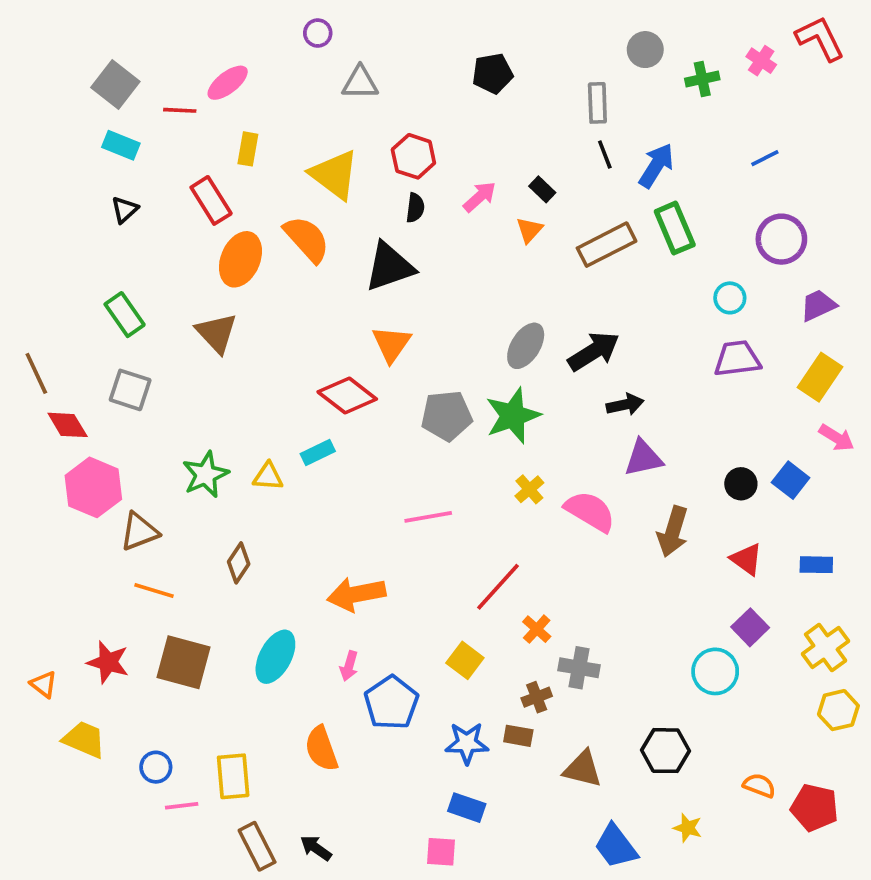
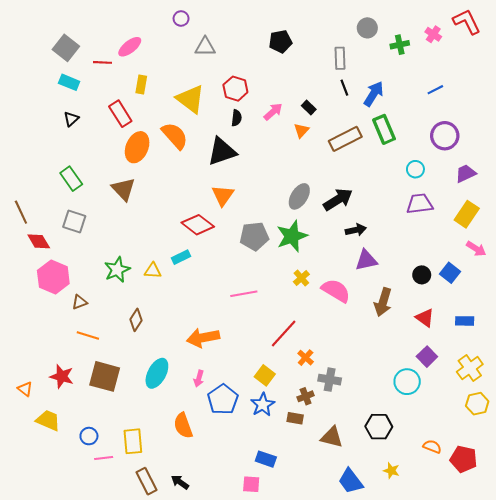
brown triangle: (139, 532) -> (80, 302), size x0.7
blue star: (467, 743) -> (263, 405), moved, turned -30

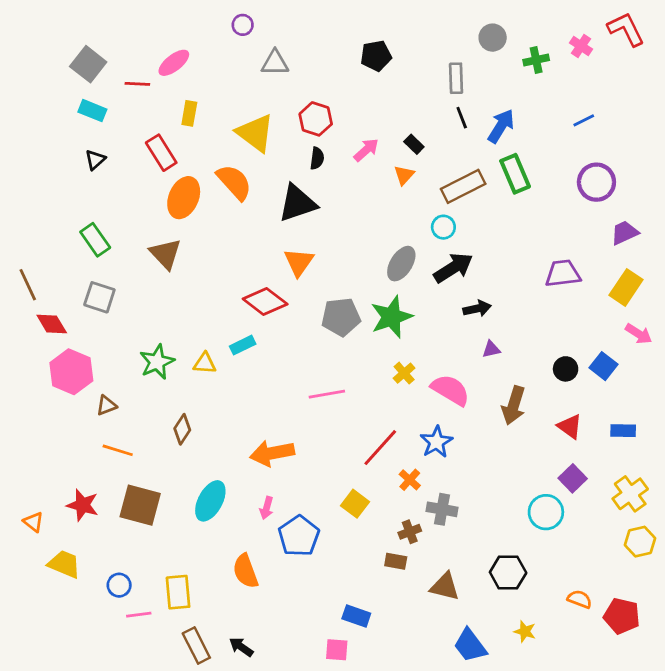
cyan circle: (415, 169) -> (443, 227), moved
purple triangle: (366, 260) -> (491, 349), size x0.6
blue star: (263, 405) -> (436, 442), moved

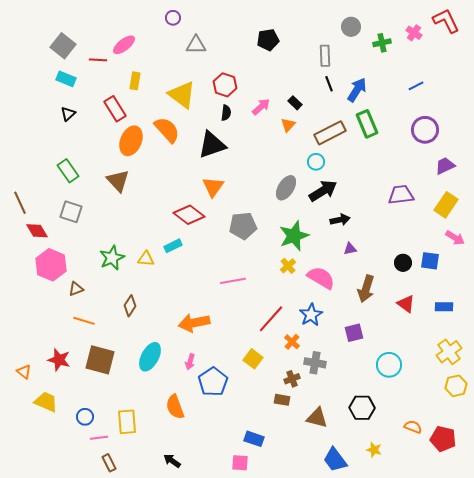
green star: (391, 317) -> (294, 236), moved
blue square: (603, 366) -> (430, 261), turned -30
purple square: (573, 478) -> (354, 333), moved, turned 30
brown rectangle: (196, 646) -> (109, 463), moved, size x0.7

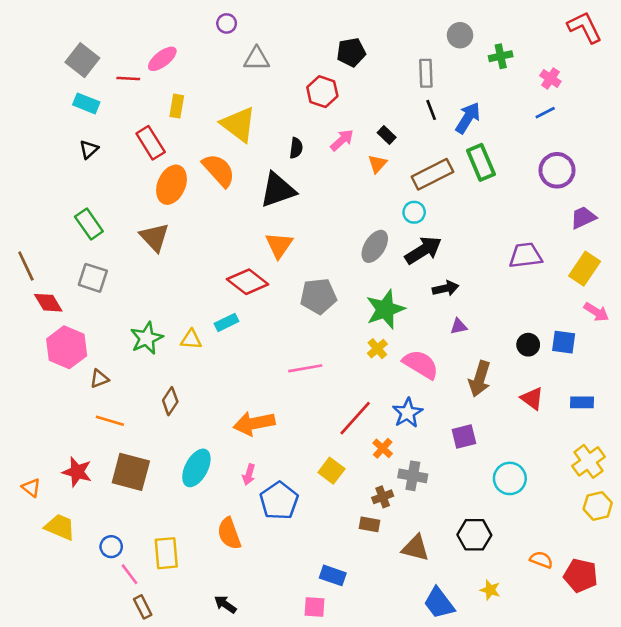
pink cross: (414, 33) -> (550, 79), moved
red hexagon: (225, 85) -> (322, 92), moved
pink line: (99, 438) -> (130, 574), turned 60

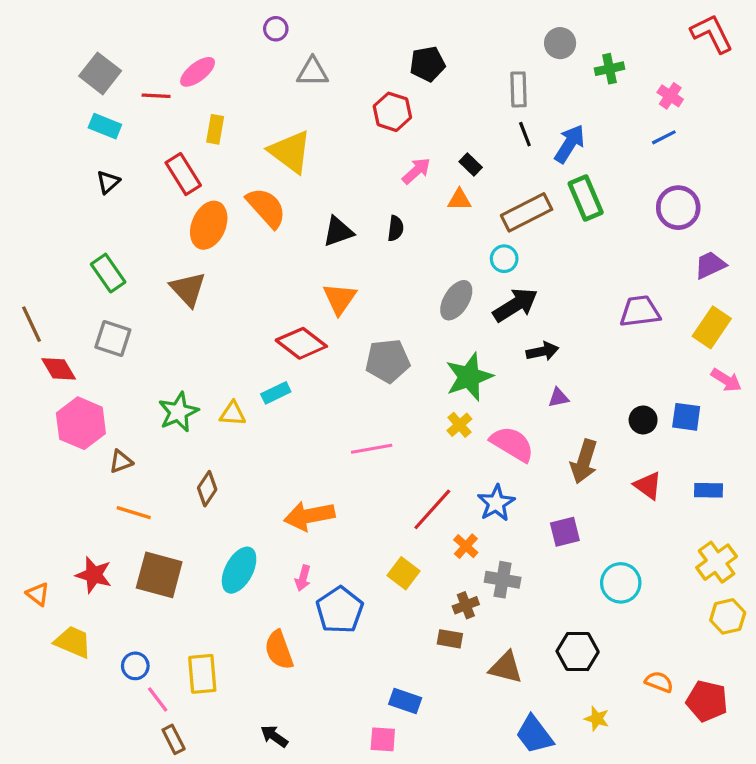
black semicircle: (296, 148) -> (396, 228), moved
orange triangle: (377, 164) -> (459, 200), turned 48
black triangle: (278, 190) -> (338, 232), size x0.7

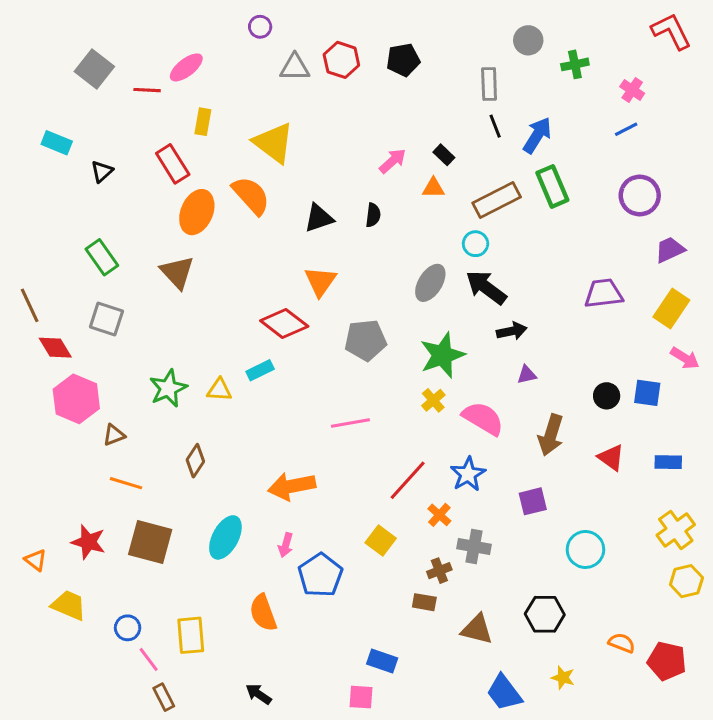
red hexagon: (392, 112) -> (341, 60), moved
cyan rectangle: (105, 126) -> (57, 143), moved
black arrow: (515, 305) -> (486, 287), turned -111

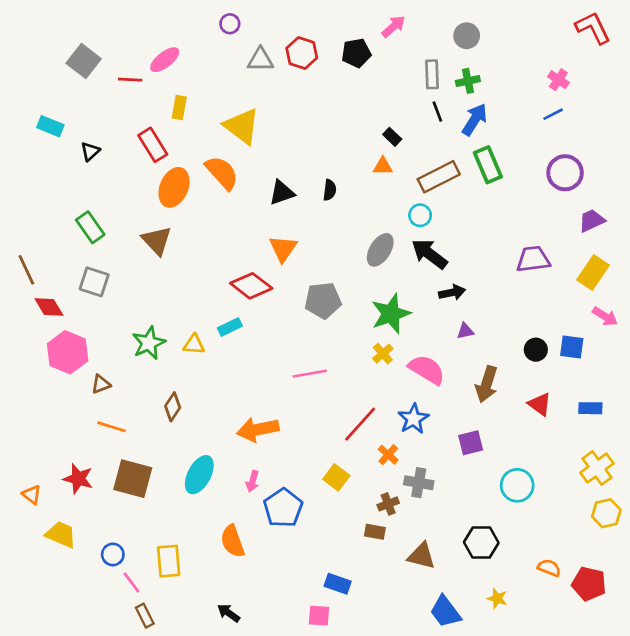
green cross: (575, 64) -> (468, 81), moved
pink arrow: (393, 161) -> (393, 26), moved

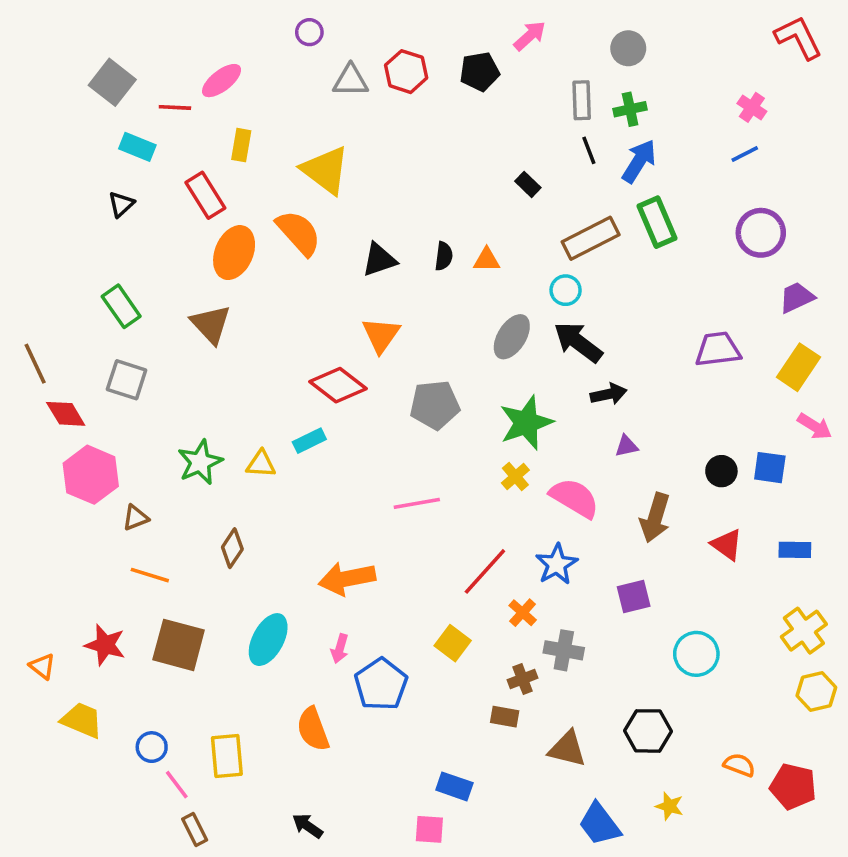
cyan rectangle: (50, 126) -> (137, 147), moved
orange triangle: (383, 166) -> (487, 260), moved

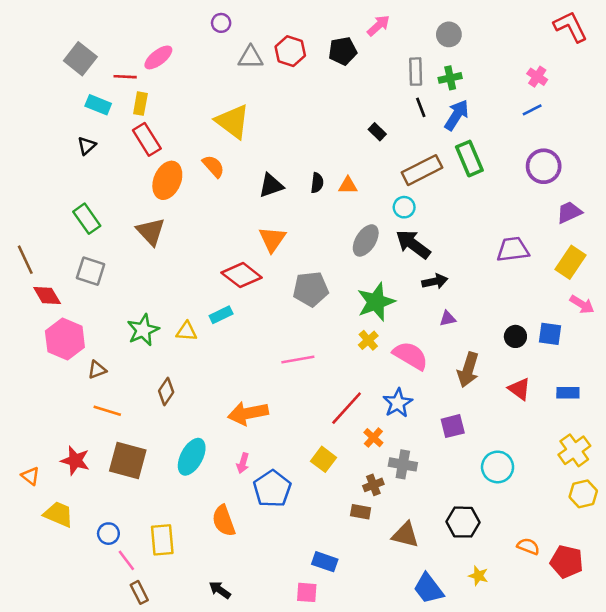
yellow rectangle: (241, 145) -> (140, 104), moved
orange semicircle: (299, 233) -> (213, 166), size x0.7

